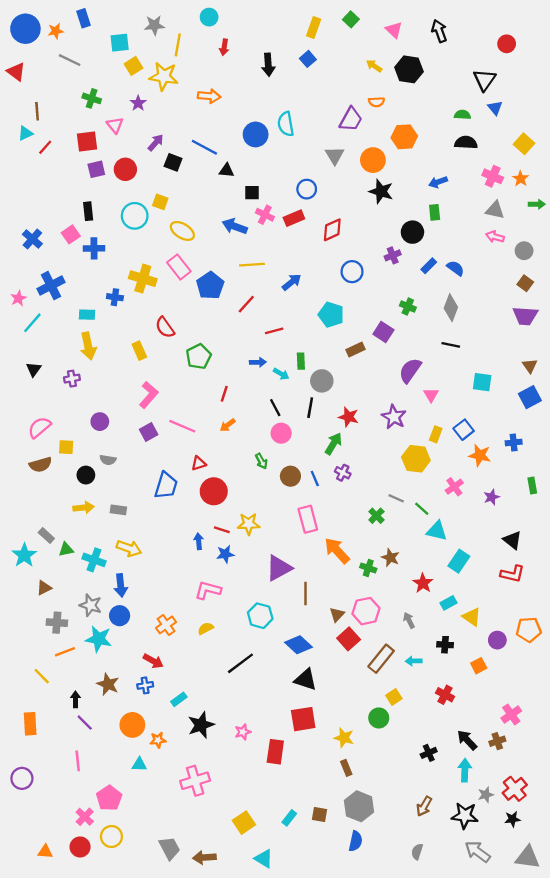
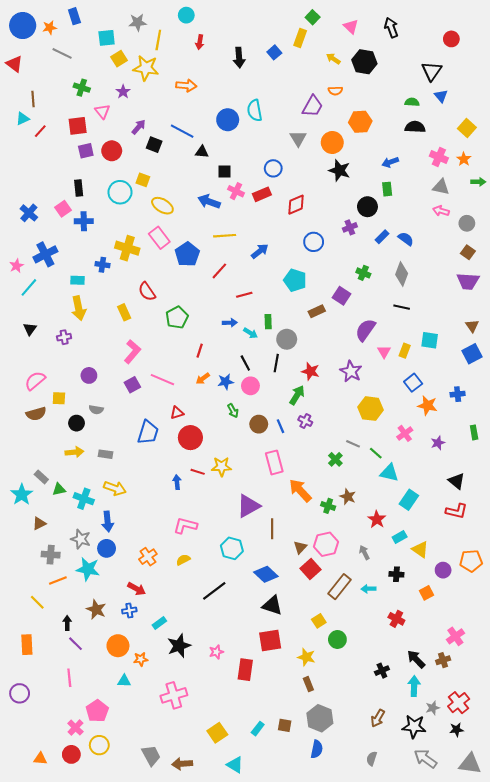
yellow rectangle: (314, 28) -> (300, 38), moved
yellow rectangle: (436, 434) -> (405, 351), moved
blue star: (225, 554) -> (226, 382), moved
yellow square: (394, 697) -> (319, 621), moved

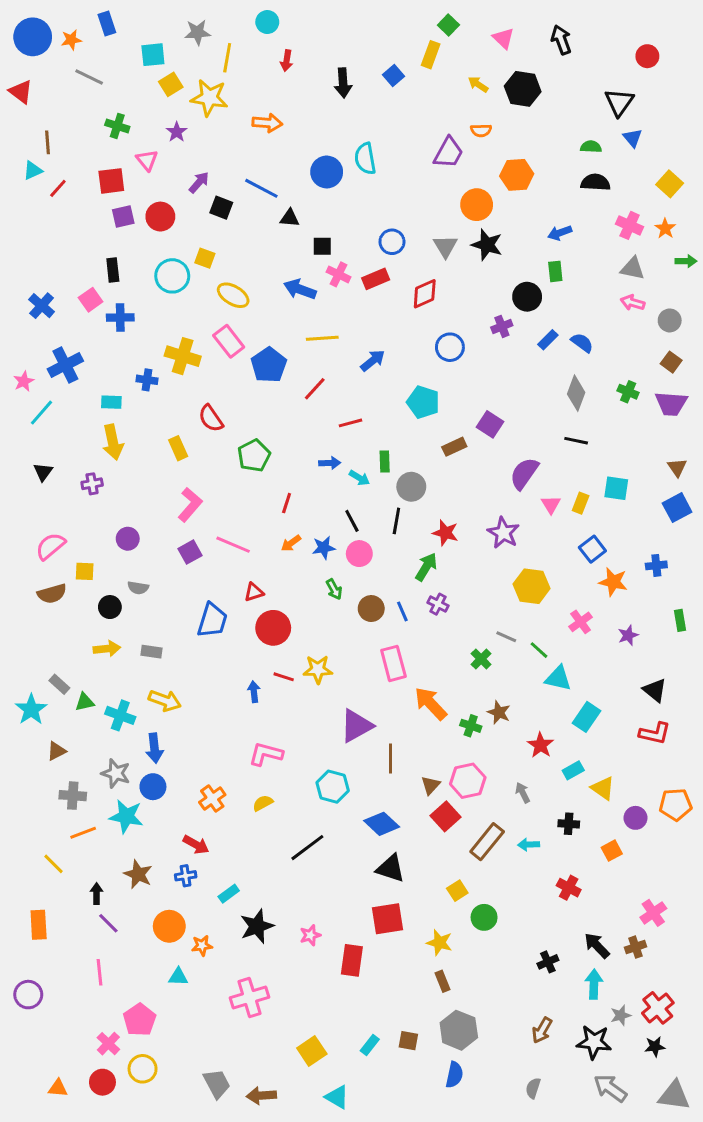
gray triangle: (298, 138) -> (445, 246), moved
green cross: (363, 273) -> (628, 392), moved

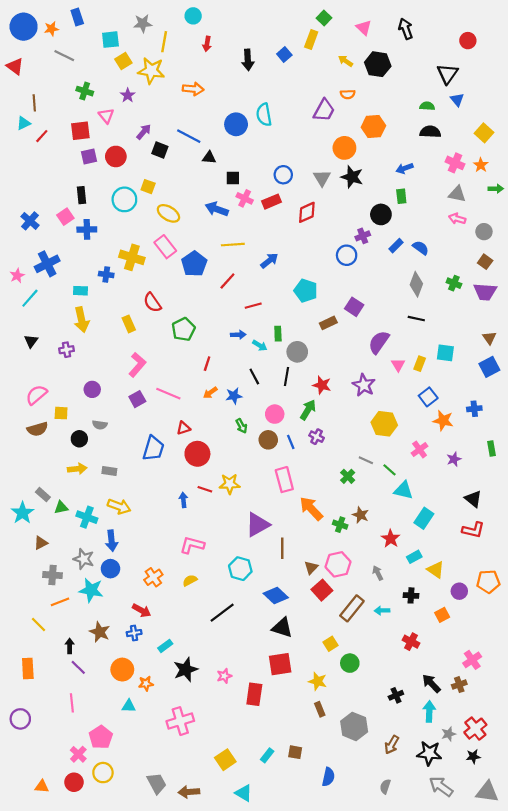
blue circle: (450, 347) -> (347, 255), moved
pink circle: (359, 554) -> (275, 414), moved
gray hexagon: (459, 1030) -> (354, 726), moved

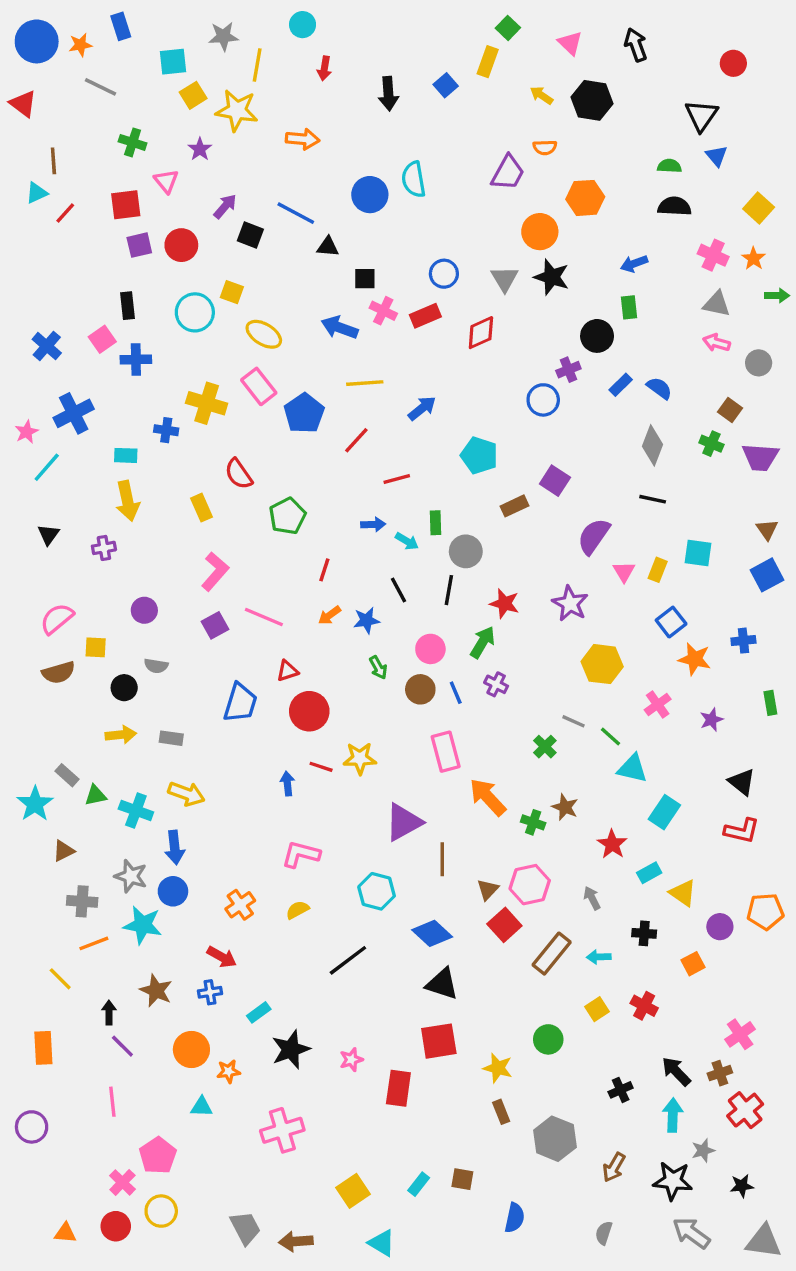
brown square: (485, 262) -> (730, 410), moved
yellow square: (330, 644) -> (597, 1009), moved
red cross: (475, 729) -> (745, 1110), moved

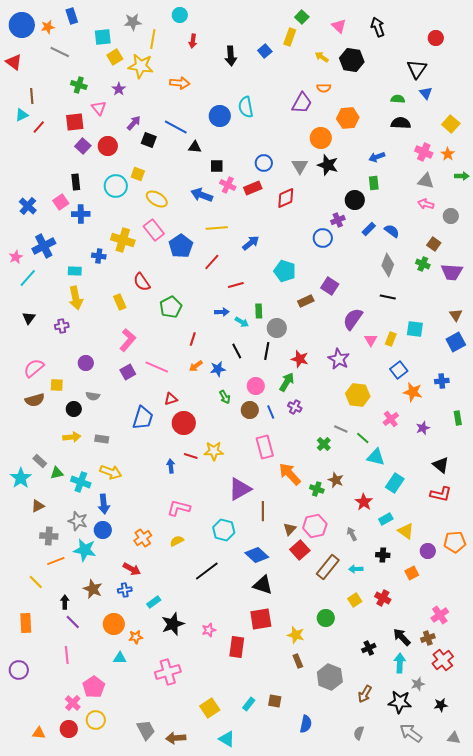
purple square: (139, 245) -> (83, 146), turned -35
gray triangle: (764, 1241) -> (454, 738), size x0.6

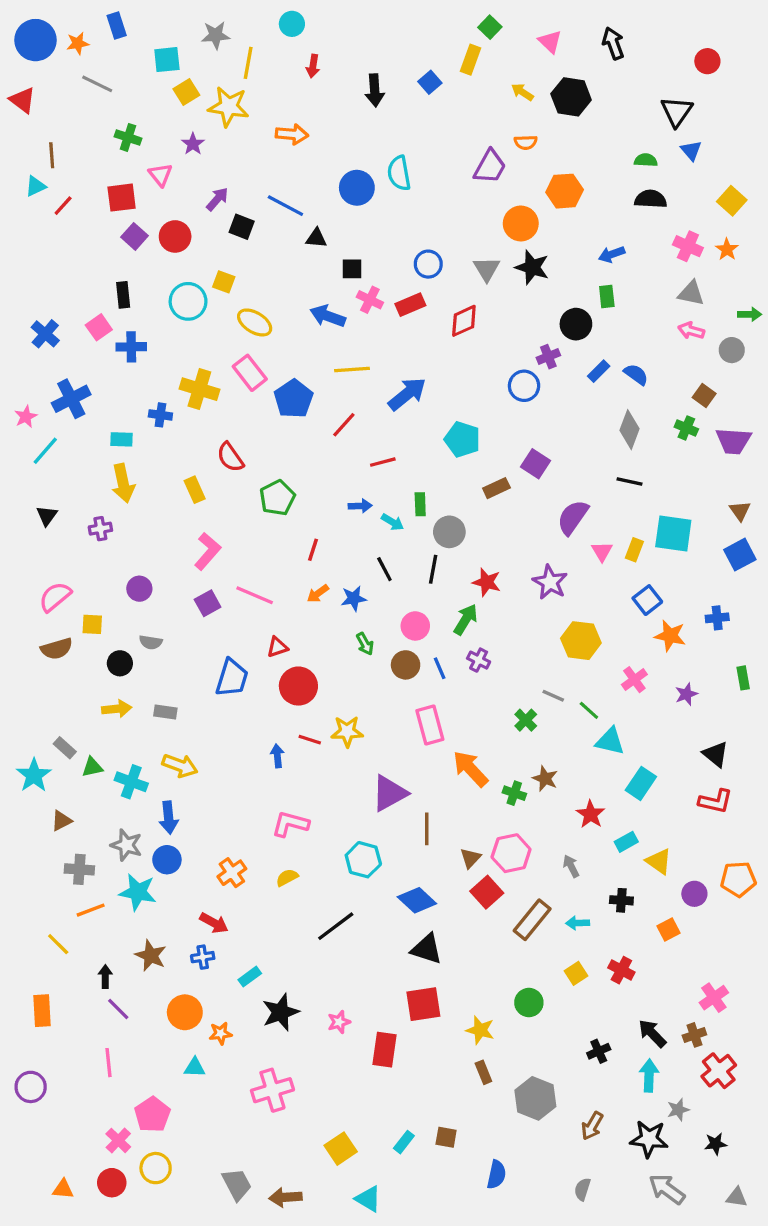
green arrow: (462, 176) -> (750, 314), moved
blue arrow: (251, 243) -> (407, 394), size x1.4
cyan square: (415, 329) -> (673, 533), size x1.4

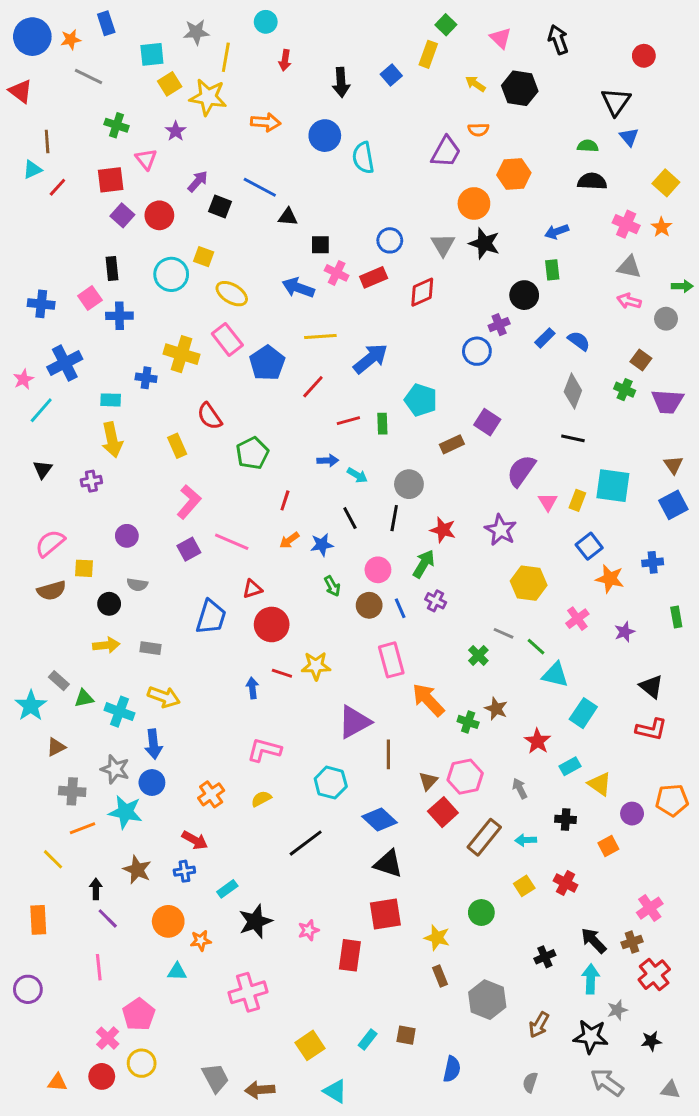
blue circle: (357, 188) -> (325, 136), moved
blue cross: (45, 334) -> (41, 304), turned -35
green rectangle: (420, 504) -> (382, 424), moved

